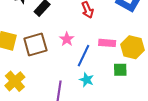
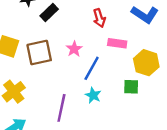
pink rectangle: (107, 43) -> (117, 43), moved

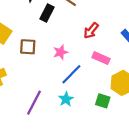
black rectangle: (49, 13) -> (47, 13), turned -35
red arrow: (99, 18) -> (91, 31), turned 42
brown square: (39, 53) -> (28, 47), size x0.7

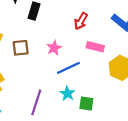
blue line: (71, 74) -> (69, 68), turned 30
green square: (103, 101) -> (86, 104), moved

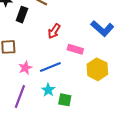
red arrow: (81, 21) -> (54, 31), moved
pink star: (54, 48) -> (25, 68), moved

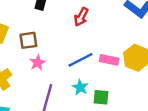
pink rectangle: (75, 49) -> (109, 60), moved
pink star: (25, 68) -> (38, 63), moved

